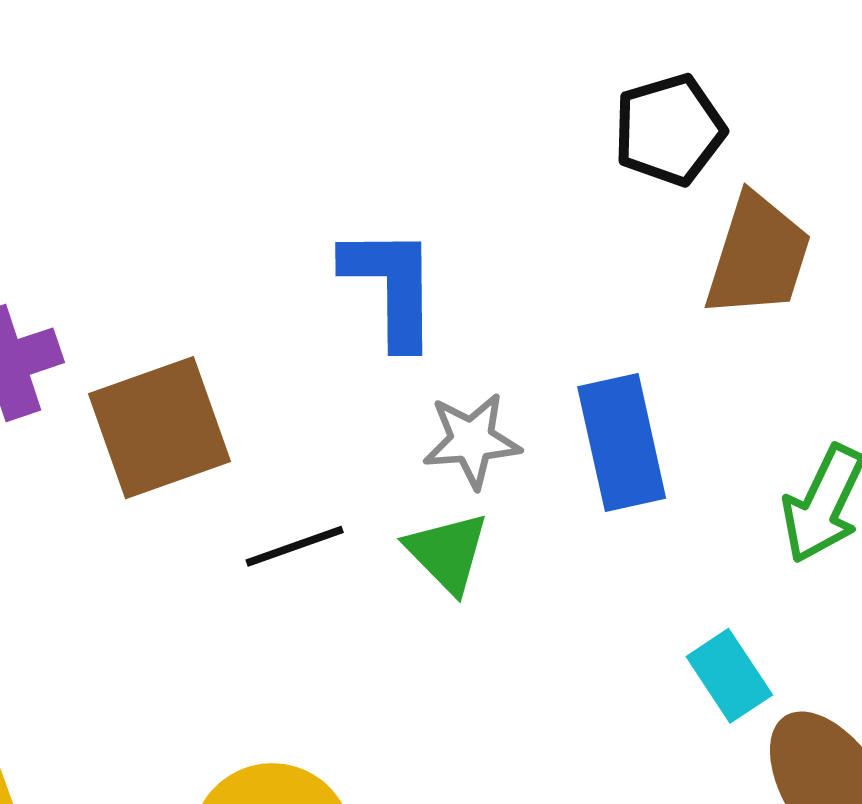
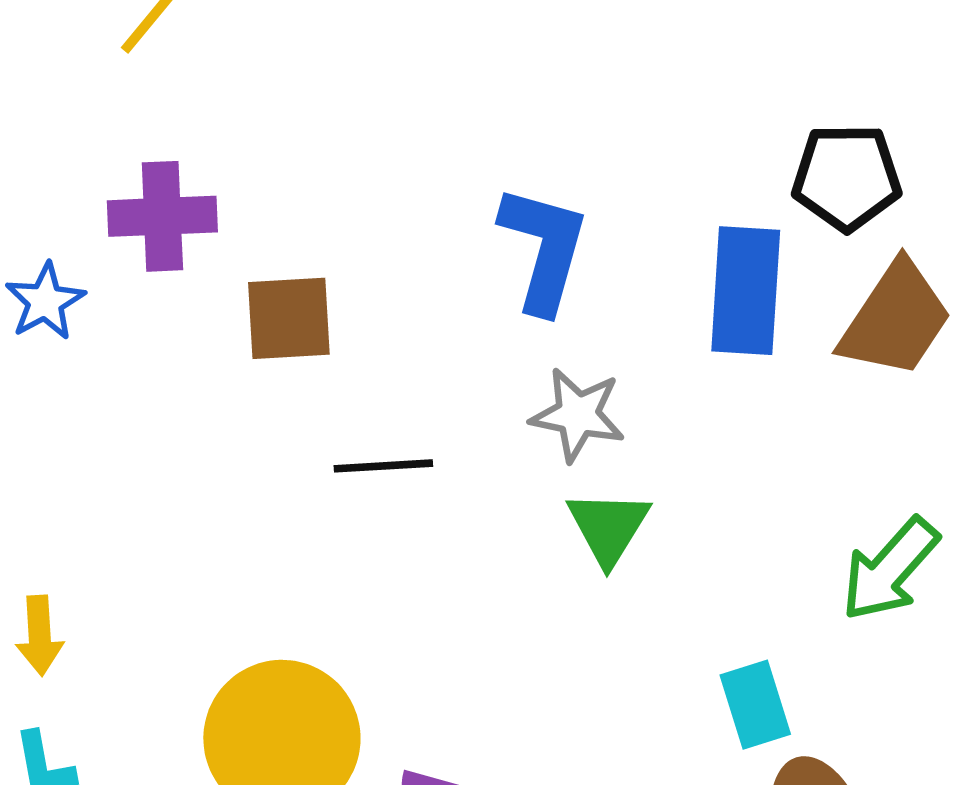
brown square: (160, 428) -> (289, 318), size x0.7
blue rectangle: (622, 443) -> (746, 291), moved
green triangle: (447, 552) -> (608, 527), moved

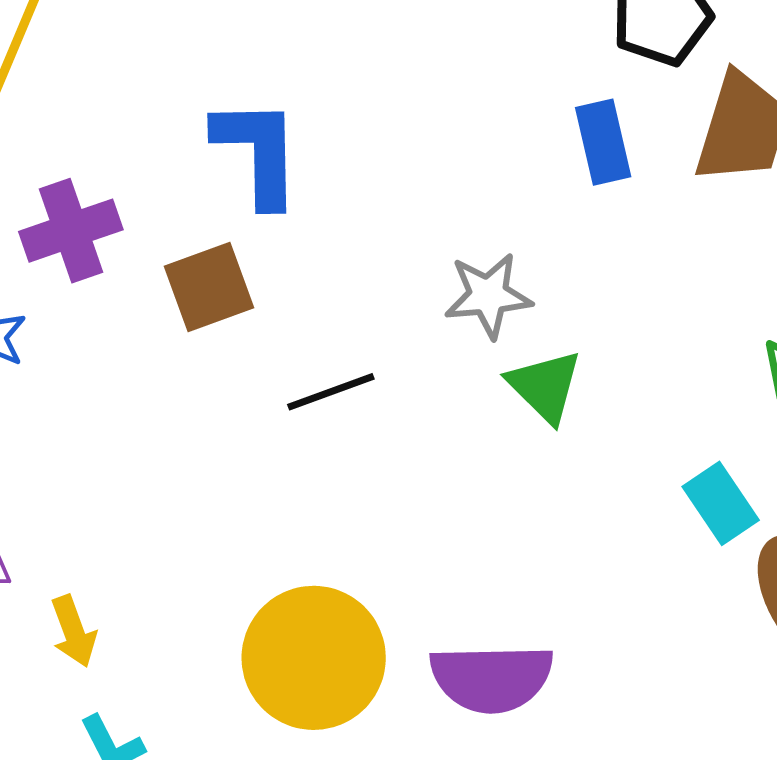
blue L-shape: (544, 249) -> (258, 152), moved
blue rectangle: (746, 291) -> (603, 142), size x0.7

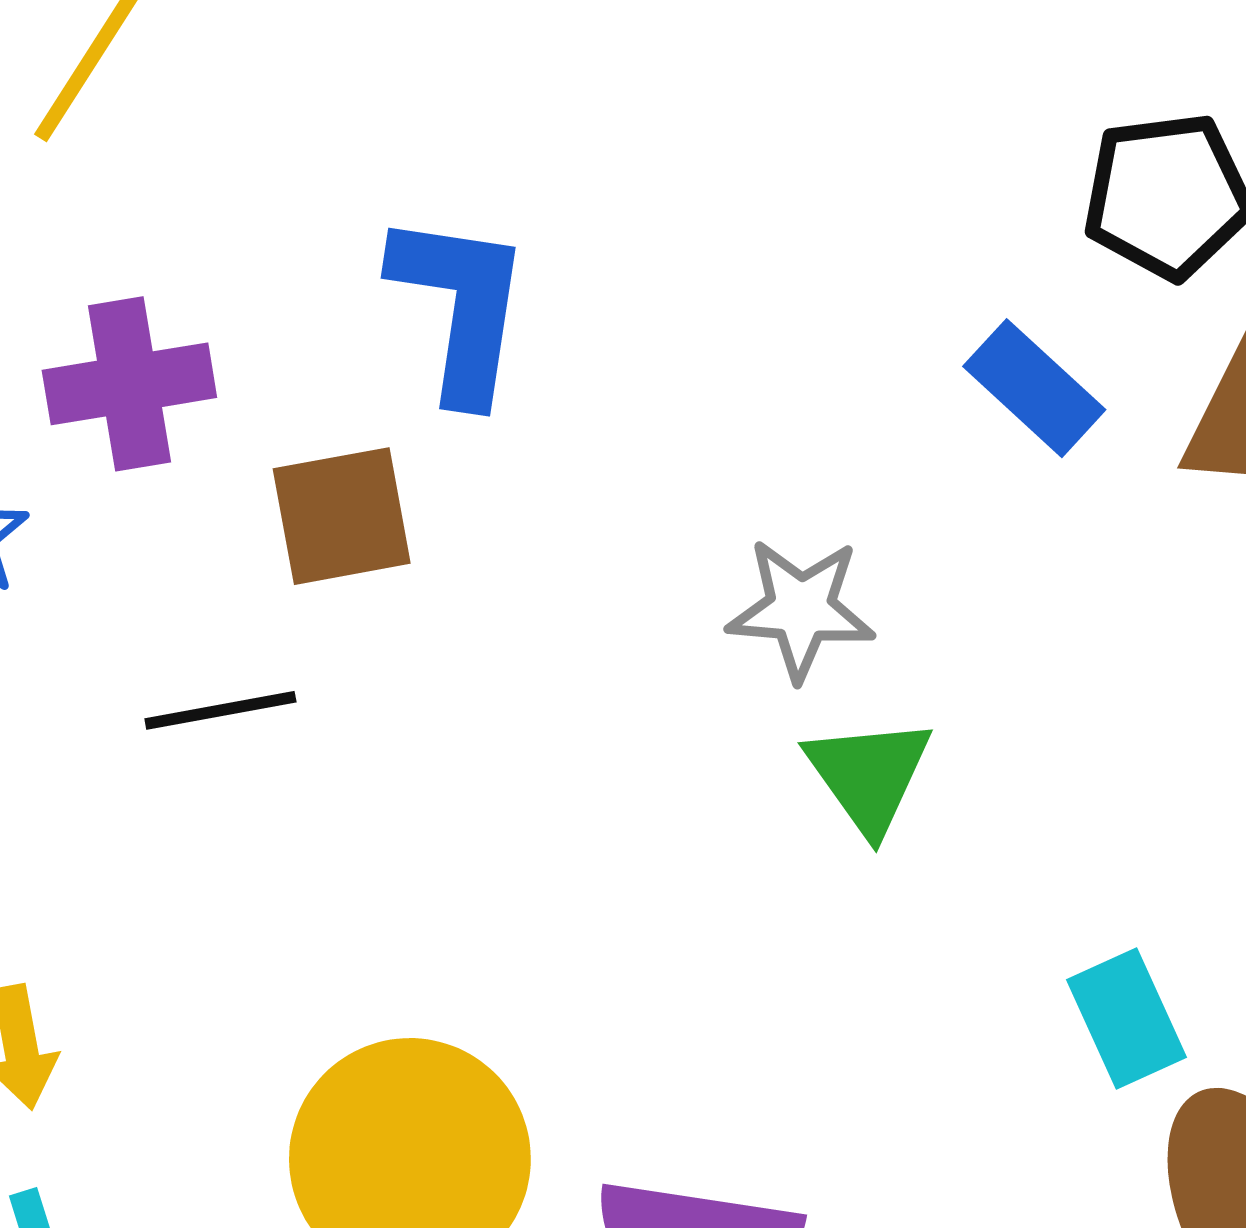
blue rectangle: (603, 142) -> (1034, 388), turned -44
black line: (331, 392) -> (220, 710), moved

